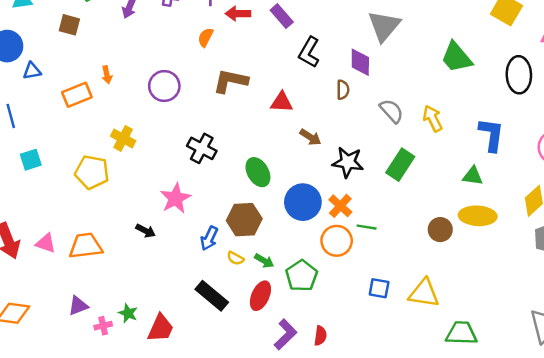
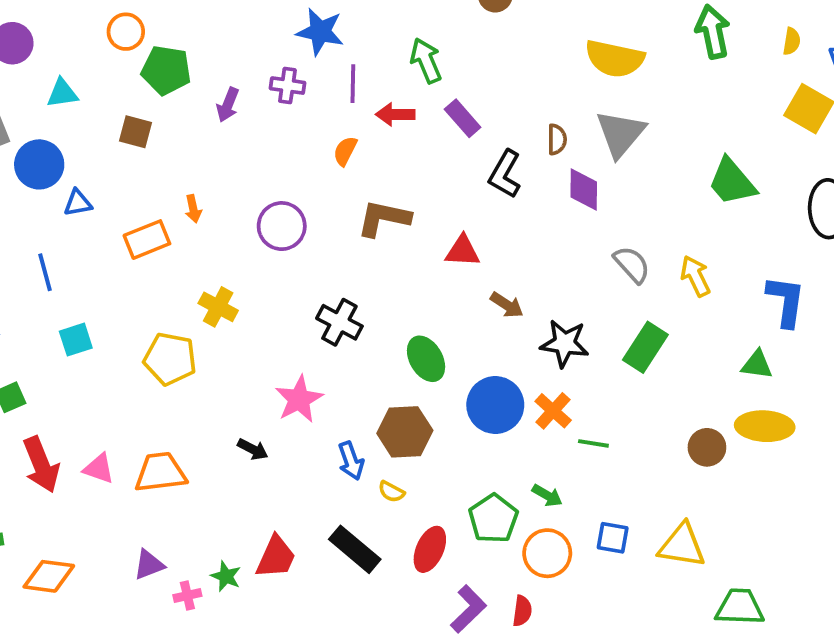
brown semicircle: (343, 90) -> (557, 139), moved
blue arrow: (209, 238) -> (351, 461), turned -45
orange circle: (337, 241) -> (547, 553), moved
green arrow: (264, 261) -> (547, 495), moved
red trapezoid: (161, 328) -> (276, 557), moved

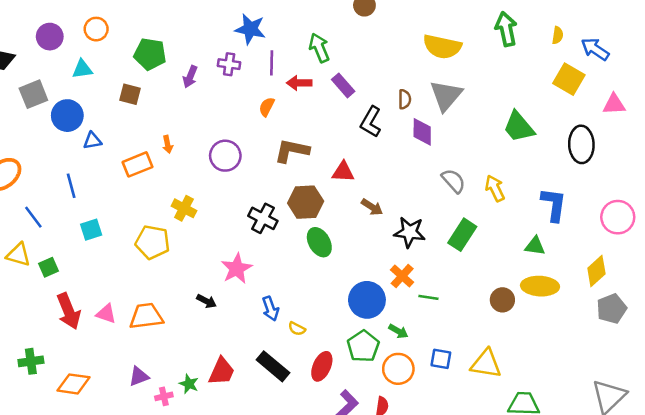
orange circle: (126, 32) -> (96, 29), moved
blue circle: (495, 405) -> (367, 300), moved
brown hexagon: (405, 432) -> (306, 202), moved

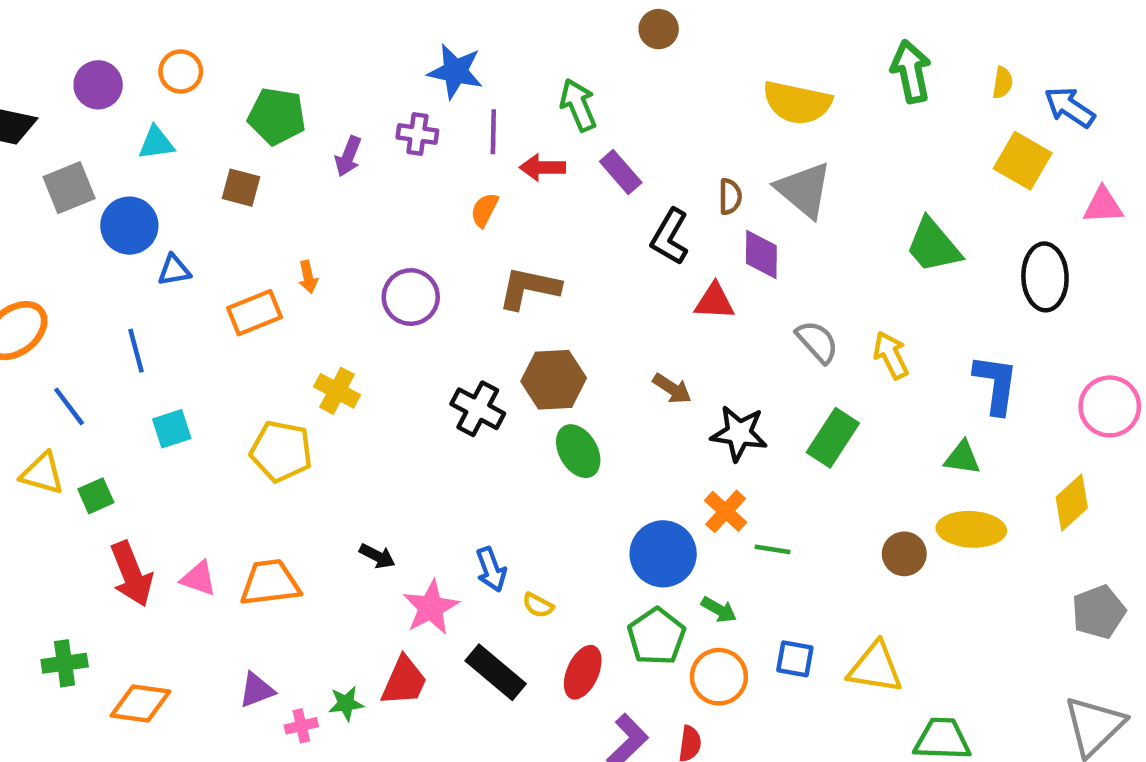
gray triangle: (446, 95) -> (804, 190), turned -30
red triangle: (343, 172) -> (714, 301), moved
pink star: (237, 269) -> (431, 607), moved
gray pentagon: (611, 309) -> (1099, 612), moved
green star: (189, 384) -> (346, 703), turned -30

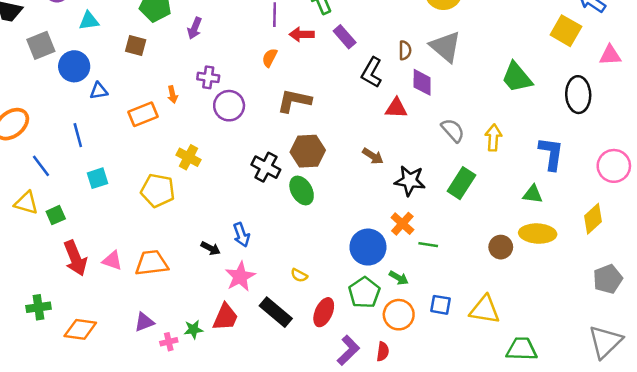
purple cross: (417, 134) -> (208, 77), moved
yellow arrow: (891, 355) -> (493, 138), turned 30
green ellipse: (578, 451) -> (302, 190), moved
blue arrow: (491, 569) -> (241, 235), moved

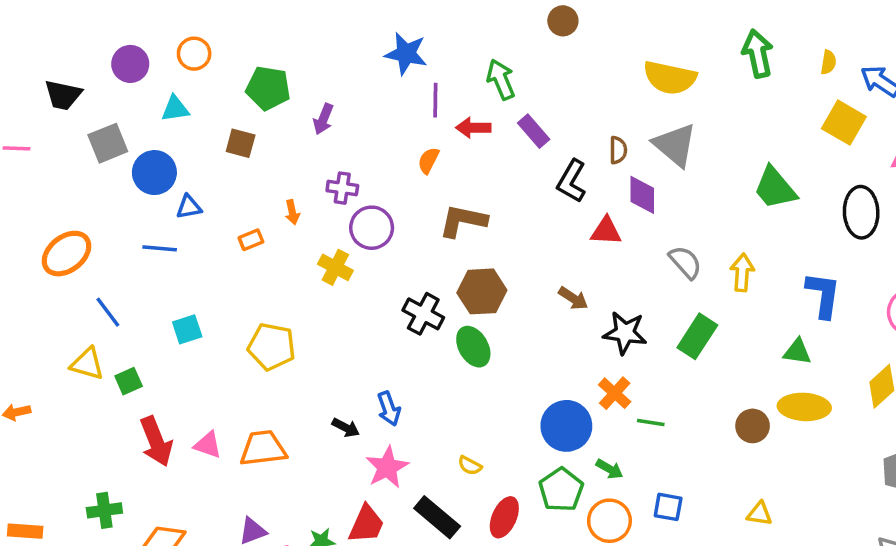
orange rectangle: (143, 114) -> (251, 240), size x0.6
blue line: (78, 135) -> (160, 248), moved, turned -70
yellow cross: (188, 157) -> (335, 267), moved
yellow triangle: (485, 310) -> (759, 514), moved, size x0.6

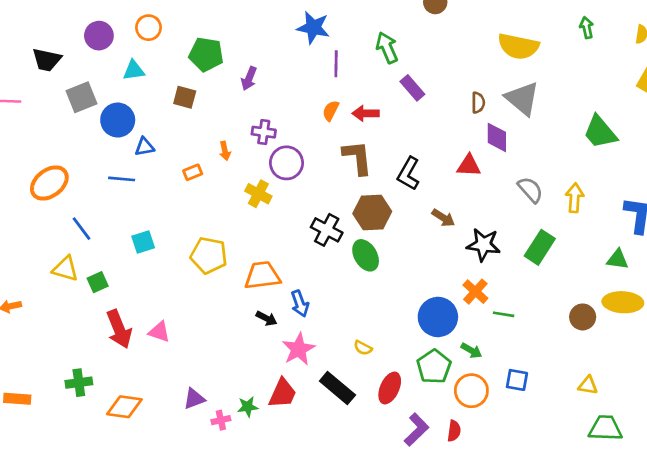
green arrow: (758, 54) -> (587, 28), size x0.6
red arrow: (473, 128) -> (366, 113), moved
black L-shape: (572, 181) -> (408, 174), moved
brown L-shape: (463, 221) -> (358, 158), turned 72
orange trapezoid: (263, 448) -> (262, 275), moved

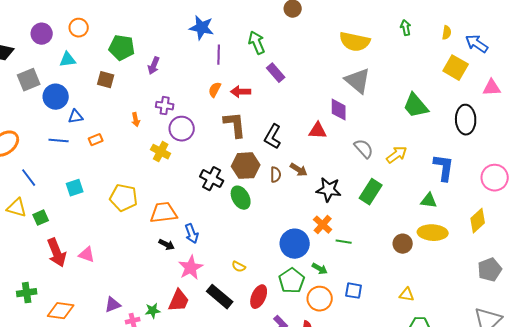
brown semicircle: (478, 103) -> (276, 175), moved
orange rectangle: (193, 172) -> (96, 140), moved
yellow arrow: (575, 198) -> (397, 155), turned 50

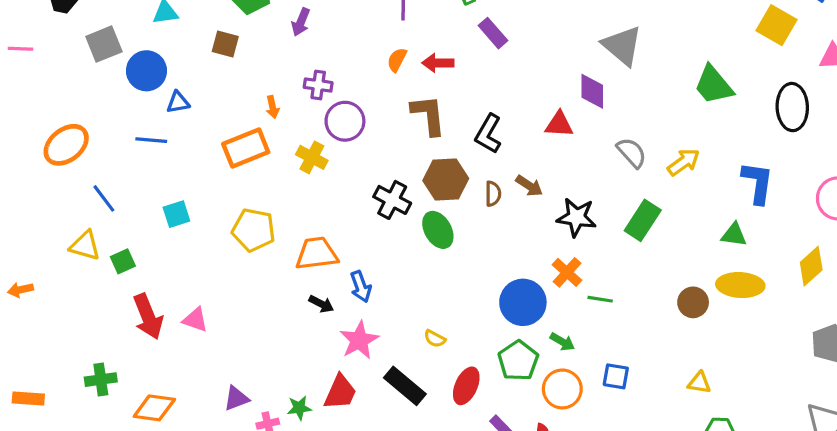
orange rectangle: (96, 140) -> (246, 148), moved, size x2.0

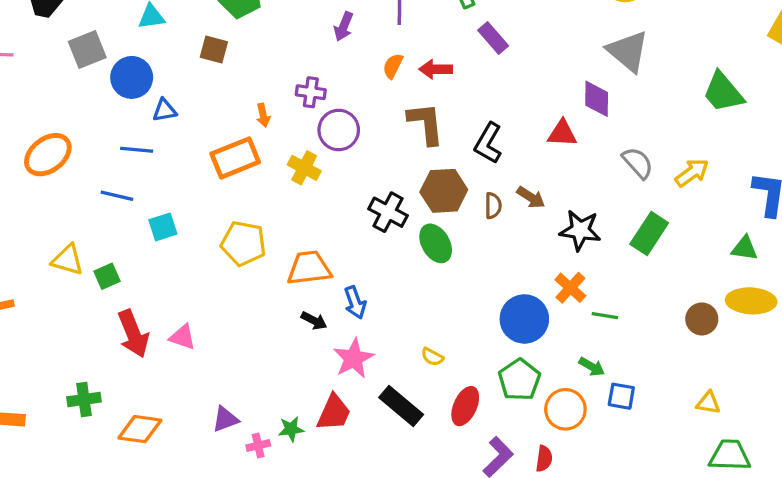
purple arrow: (301, 22) -> (344, 27), moved
blue line: (104, 198) -> (117, 196), moved, turned -40
green arrow: (562, 342) -> (592, 367), moved

